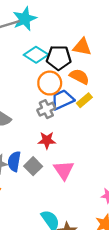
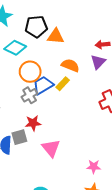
black pentagon: (59, 58) -> (36, 27), moved
orange semicircle: (79, 77) -> (70, 65), moved
gray square: (33, 166) -> (19, 137), moved, turned 35

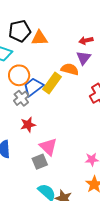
orange semicircle: (70, 65) -> (70, 69), moved
yellow rectangle: (63, 84) -> (52, 83), size x1.5
gray square: (19, 137) -> (40, 162), moved

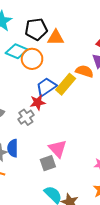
orange circle: (19, 75) -> (32, 59), moved
gray cross: (21, 98) -> (26, 117), moved
red star: (28, 125) -> (38, 102), moved

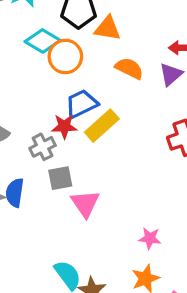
orange semicircle: (84, 71) -> (129, 68), moved
yellow rectangle: (66, 84) -> (102, 126), moved
gray square: (48, 163) -> (60, 178), moved

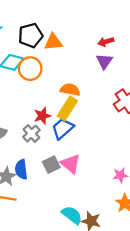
orange semicircle: (129, 68) -> (70, 90), moved
blue trapezoid: (81, 104) -> (63, 129), moved
gray square: (60, 178) -> (51, 165), moved

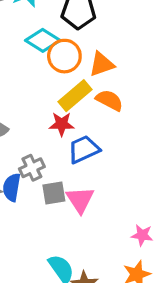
orange triangle: (53, 42) -> (102, 64), moved, turned -30
yellow rectangle: (67, 108) -> (75, 96), moved
gray cross: (31, 134) -> (32, 168), moved

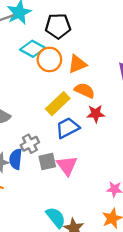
yellow rectangle: (75, 96) -> (58, 104), moved
red star: (62, 124) -> (96, 114), moved

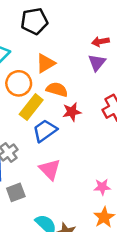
black pentagon: (58, 26) -> (34, 21), moved
orange circle: (49, 59) -> (19, 83), moved
gray square: (47, 162) -> (16, 192), moved

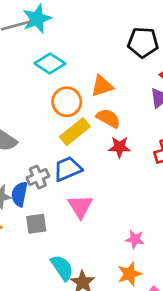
black pentagon: (34, 21) -> (143, 42), moved
blue trapezoid: (45, 131) -> (68, 169), moved

